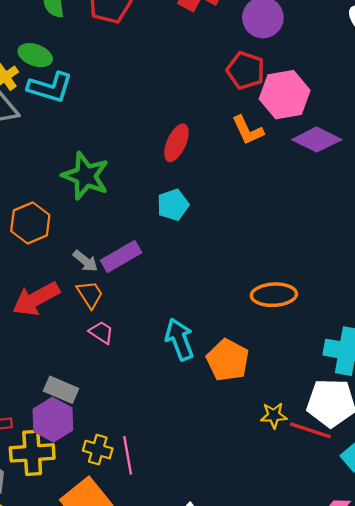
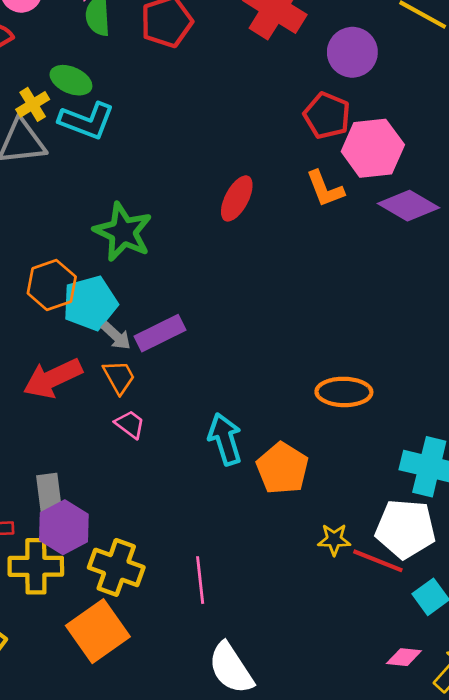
cyan pentagon: (173, 205) -> (90, 303), moved, size x1.4
gray rectangle: (61, 390) -> (49, 494), moved, turned 56
yellow cross: (98, 450) -> (116, 567), size x1.5
pink line: (128, 455) -> (200, 580), moved

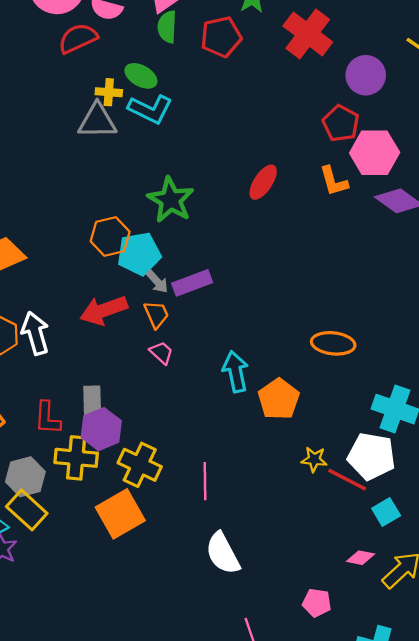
yellow cross: (33, 104) -> (109, 92), turned 30

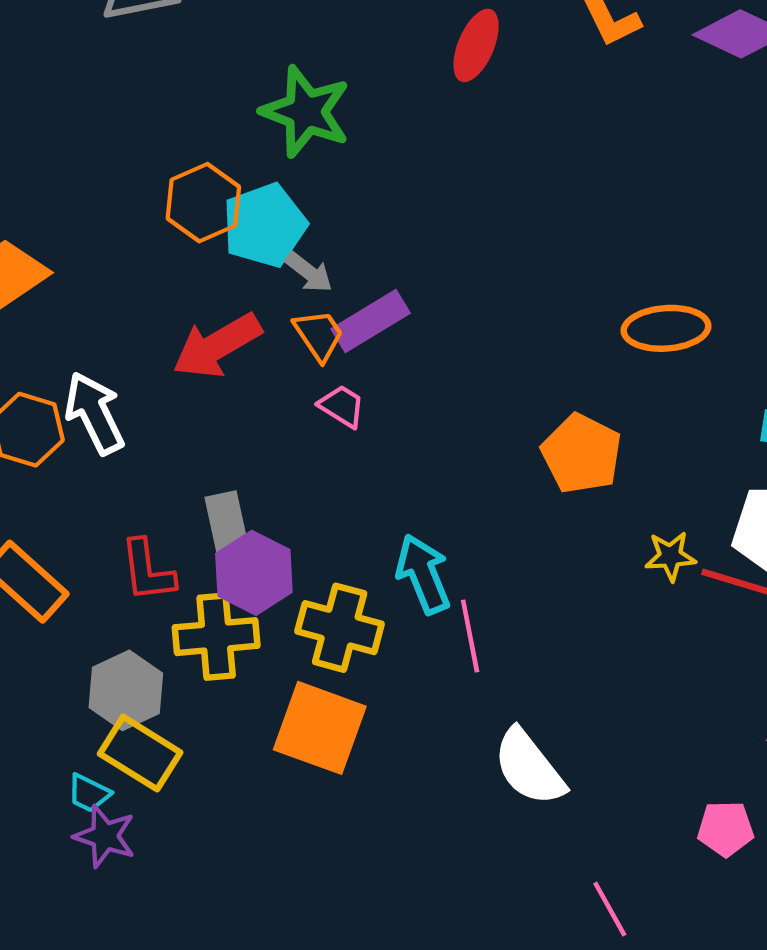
purple rectangle: (192, 283) -> (371, 321), moved
cyan arrow: (235, 372) -> (423, 574), moved
orange square: (120, 514) -> (320, 728), turned -30

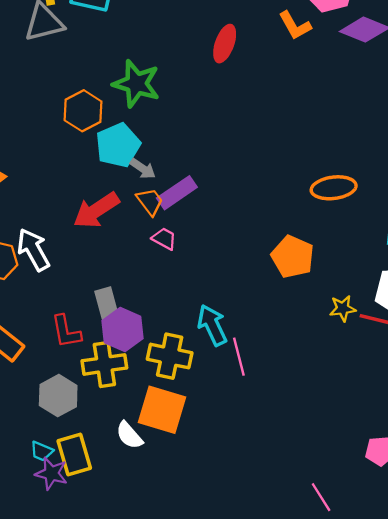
orange hexagon: (203, 203) -> (83, 111), moved
yellow rectangle: (140, 753) -> (74, 454), moved, turned 45
white semicircle: (529, 767) -> (129, 435), moved, size x0.7

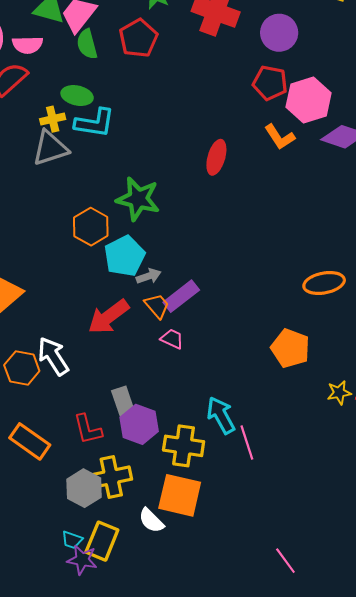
gray arrow: (143, 169) -> (149, 276), turned -50
yellow cross: (104, 364) -> (111, 477), moved
yellow rectangle: (74, 454) -> (102, 541), turned 42
pink line: (321, 497) -> (285, 561), moved

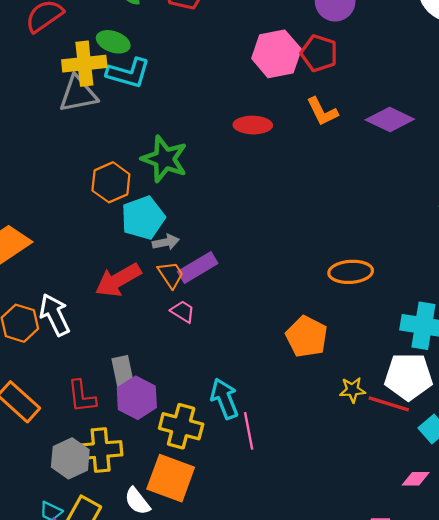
pink hexagon: (309, 100) -> (276, 54), moved
yellow cross: (53, 119) -> (84, 64), size x1.6
red ellipse: (216, 157) -> (253, 125), turned 68

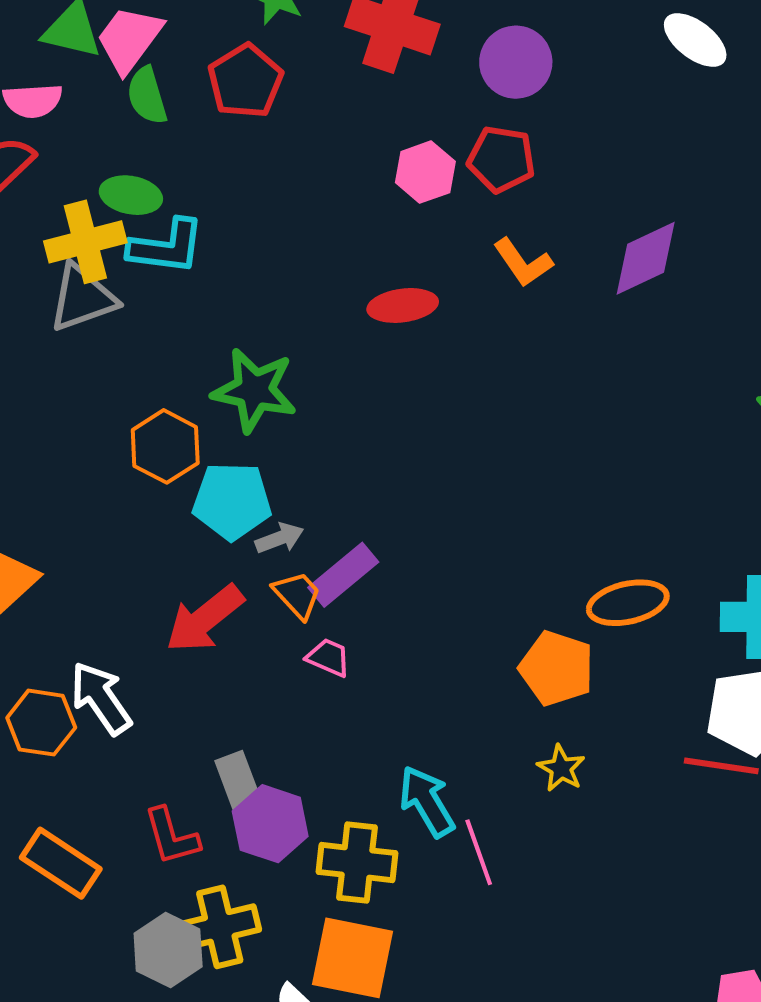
pink hexagon: (276, 54) -> (425, 172), size x0.7
purple diamond: (390, 120) -> (646, 258), turned -42
cyan pentagon: (143, 218) -> (232, 501), turned 30
orange ellipse: (351, 272) -> (628, 603), moved
yellow star: (352, 390) -> (561, 768), moved, turned -30

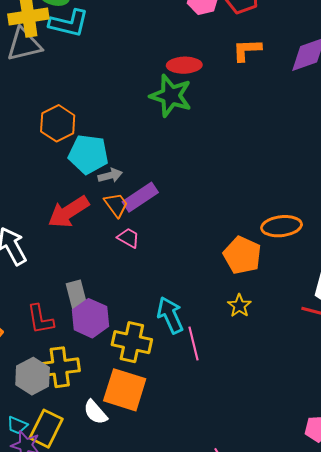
orange L-shape: (523, 263) -> (247, 50), turned 116
green star: (254, 390) -> (171, 96), moved

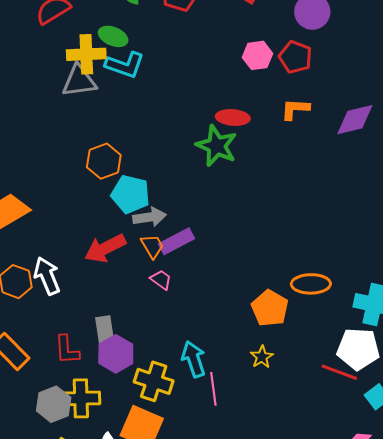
gray arrow: (110, 175) -> (150, 217), size x1.4

